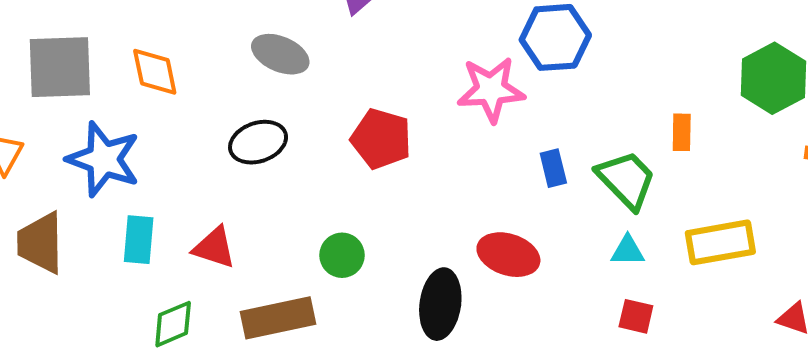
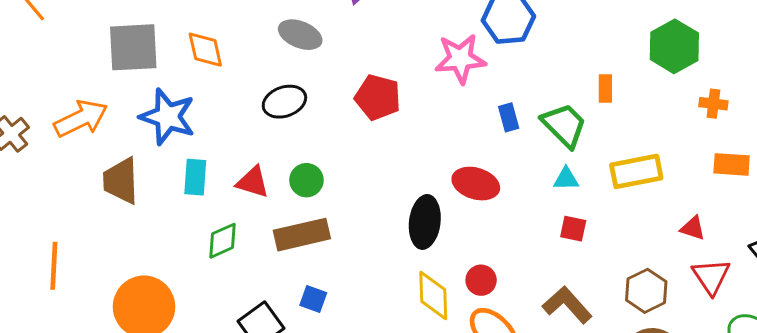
green circle: (342, 255) -> (306, 180), moved

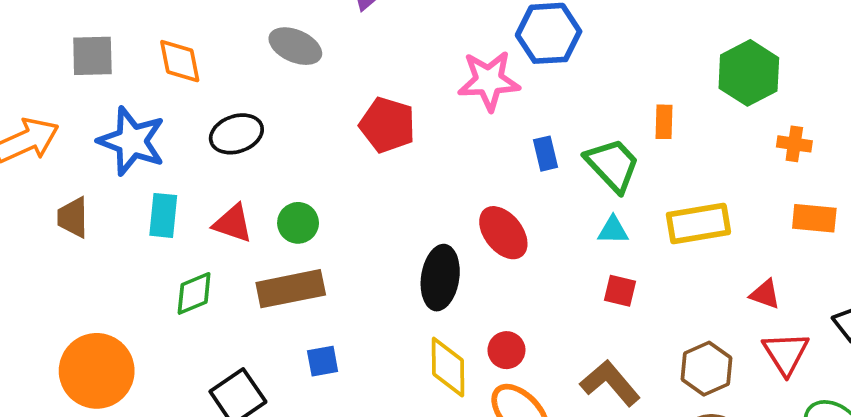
gray square: (133, 47) -> (92, 56), size x0.7
black ellipse: (284, 102) -> (236, 134), moved
brown trapezoid: (121, 181) -> (73, 217), size x0.7
red ellipse: (476, 184) -> (503, 233), turned 33
blue square: (313, 299) -> (323, 361), moved, turned -32

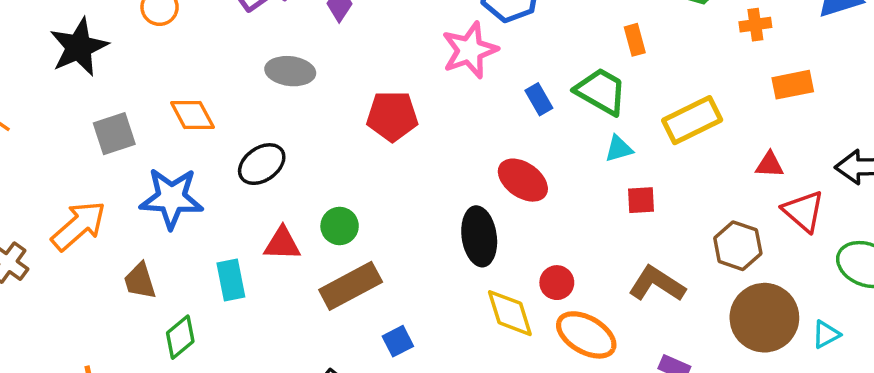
cyan rectangle: (163, 215) -> (231, 280), moved
green diamond: (194, 293) -> (180, 337), moved

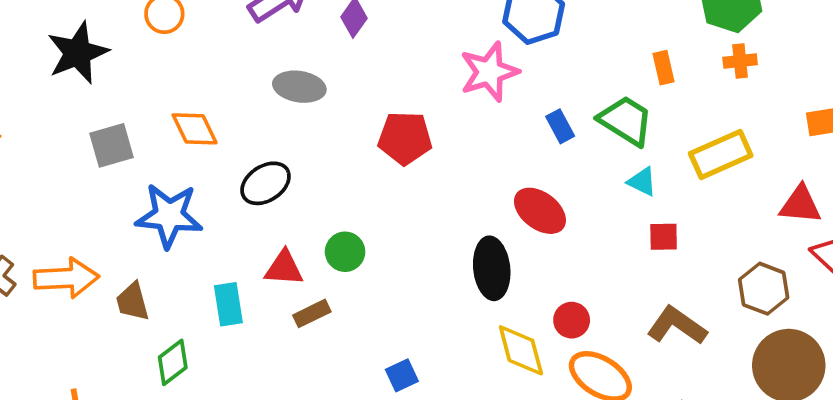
orange cross: (755, 25) -> (740, 61), moved
cyan triangle: (619, 149) -> (642, 182), turned 40
red triangle: (770, 165) -> (800, 205), size x1.4
orange arrow: (79, 226) -> (66, 278), moved, turned 36
brown rectangle: (351, 286) -> (312, 313), moved, size x0.6

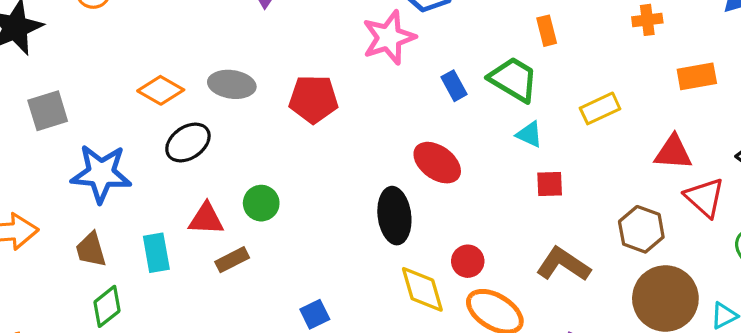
orange cross: (740, 61) -> (647, 20), moved
gray ellipse: (299, 87) -> (232, 84), moved
orange diamond: (195, 129) -> (161, 90), moved, turned -33
yellow rectangle: (721, 155) -> (600, 108), size x0.7
brown trapezoid: (133, 302) -> (91, 250), moved

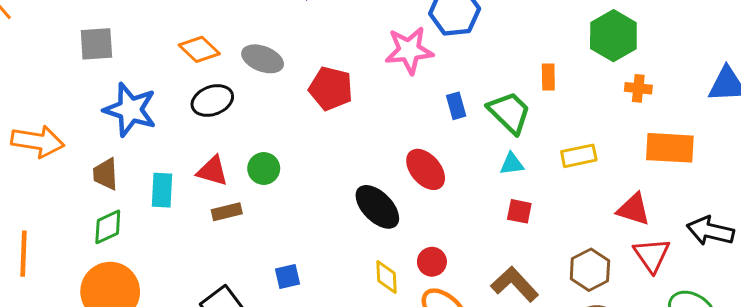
orange rectangle: (697, 76) -> (670, 148), size x1.4
cyan triangle: (529, 134) -> (512, 164), turned -45
black ellipse: (394, 216) -> (377, 207), turned -51
yellow diamond: (422, 289) -> (387, 277), size x0.7

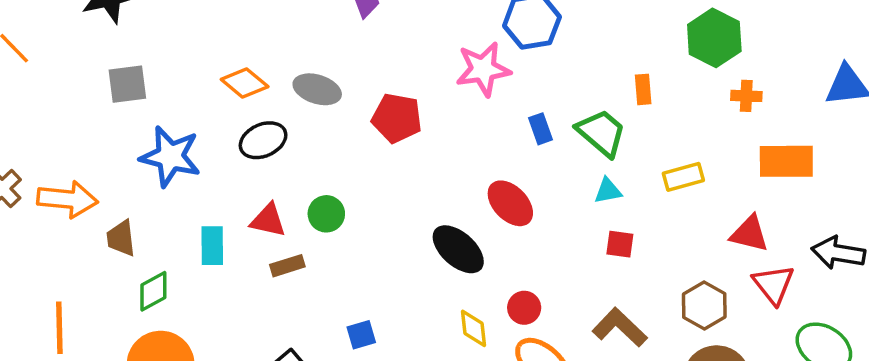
brown trapezoid: (106, 174) -> (121, 238), moved

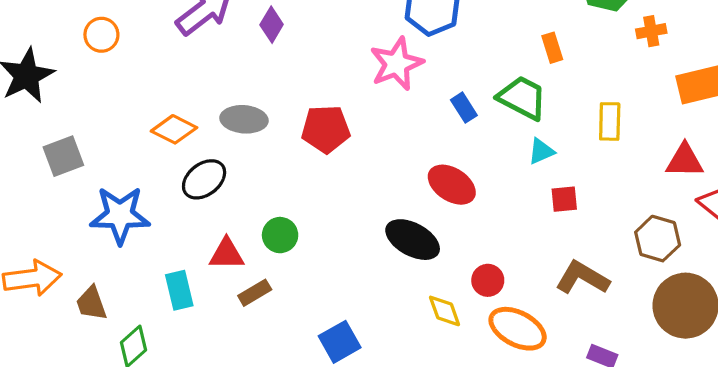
yellow rectangle: (683, 177) -> (610, 121), turned -60
blue square: (361, 335) -> (340, 342), size x1.4

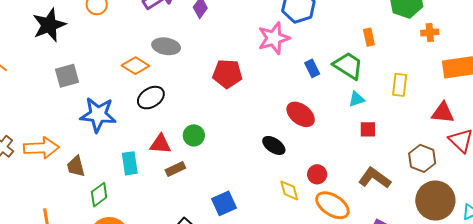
gray ellipse: (244, 119) -> (166, 46), moved
black ellipse: (413, 240) -> (274, 145), size x0.7

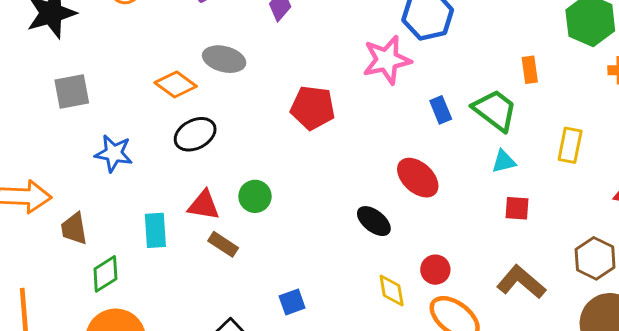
blue star: (98, 115) -> (114, 153), size x0.7
brown rectangle: (175, 169) -> (223, 244), turned 54
blue square: (224, 203) -> (292, 302), size x0.7

